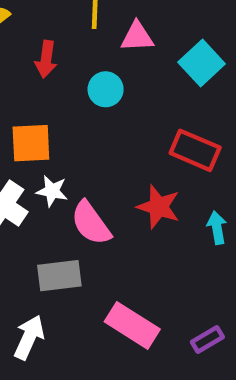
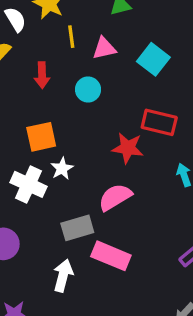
white star: (52, 191) -> (62, 168), turned -30
red star: (159, 207) -> (128, 148), moved
pink semicircle: (91, 223) -> (115, 197), moved, turned 104
pink rectangle: (132, 325) -> (111, 256), moved

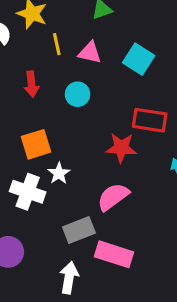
pink triangle: (104, 48) -> (90, 53), turned 30

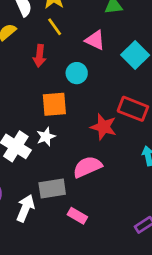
yellow line: (57, 44) -> (55, 27), moved, turned -36
orange square: (36, 144) -> (54, 104), moved
pink rectangle: (114, 254) -> (77, 216), size x0.6
white arrow: (69, 278) -> (25, 208), moved

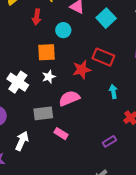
red star: (104, 127) -> (82, 70), turned -30
white star: (46, 137) -> (49, 77), moved
white arrow: (25, 208) -> (22, 141), moved

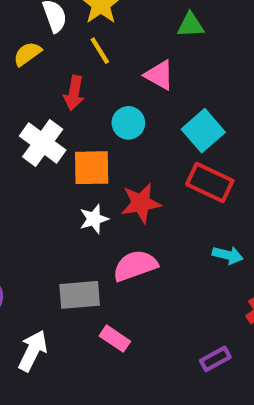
cyan square: (106, 18) -> (203, 131), moved
red star: (82, 70) -> (141, 203), moved
white cross: (18, 82) -> (43, 143), moved
cyan arrow: (113, 91) -> (228, 255), turned 112

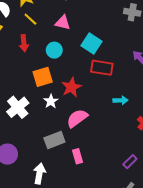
white cross: (43, 143) -> (18, 107), moved, turned 30
pink rectangle: (115, 339) -> (77, 156), turned 56
purple rectangle: (215, 359) -> (130, 162), moved

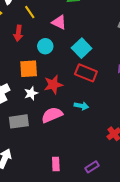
cyan arrow: (121, 100) -> (81, 106), moved
gray rectangle: (54, 140) -> (19, 121), moved
pink rectangle: (77, 156) -> (56, 164), moved

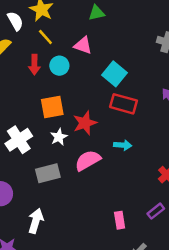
cyan circle: (45, 46) -> (59, 66), moved
pink rectangle: (56, 164) -> (120, 220), moved
purple rectangle: (92, 167) -> (156, 211), moved

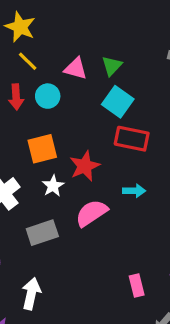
green triangle: (96, 13) -> (112, 66), moved, turned -30

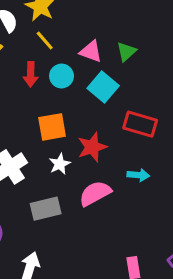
cyan square: (118, 102) -> (103, 87), moved

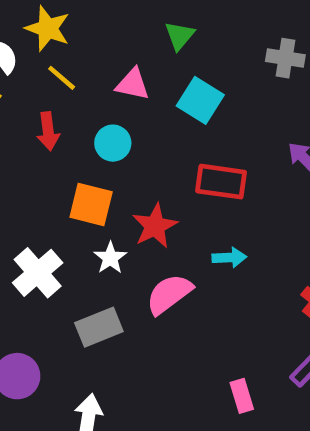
green triangle: (126, 52) -> (179, 36), moved
cyan circle: (62, 76) -> (113, 143), moved
cyan square: (103, 87) -> (200, 100), moved
orange square: (52, 127) -> (91, 205), turned 32

